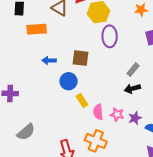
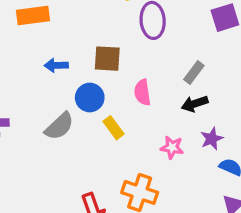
pink semicircle: (98, 112) -> (142, 92), moved
purple star: (135, 118) -> (212, 139), moved
gray semicircle: (26, 132) -> (59, 126), moved

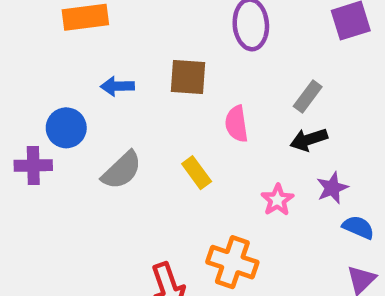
blue circle: (90, 97) -> (66, 128), moved
pink star: (172, 147) -> (277, 200), turned 30

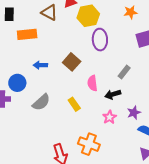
brown square: (188, 77) -> (72, 62), turned 36
black arrow: (309, 140) -> (113, 94), moved

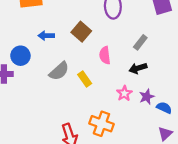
black arrow: (113, 94) -> (138, 68), moved
gray semicircle: (41, 102) -> (59, 71), moved
purple star: (134, 113) -> (147, 97), moved

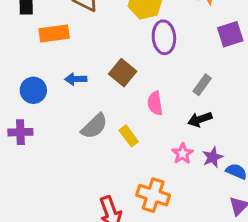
blue circle: (20, 56) -> (33, 90), moved

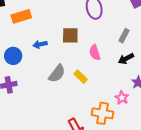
brown square: (123, 73) -> (70, 35), turned -30
pink star: (183, 154) -> (122, 98), moved

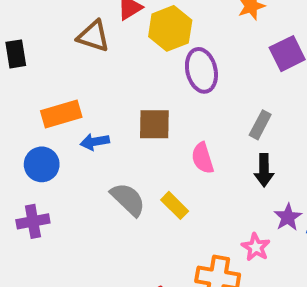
orange rectangle: (21, 16) -> (61, 114), moved
black arrow: (126, 59) -> (264, 170), turned -63
gray semicircle: (57, 74) -> (128, 199), turned -84

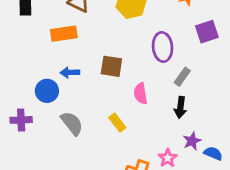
purple ellipse: (201, 70) -> (163, 47), moved
orange rectangle: (61, 114) -> (64, 34), moved
blue circle: (42, 164) -> (47, 91), moved
gray semicircle: (128, 199) -> (72, 123), moved

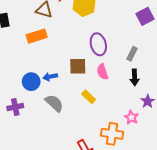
purple ellipse: (163, 47) -> (98, 44), moved
brown square: (111, 66) -> (78, 66), moved
blue arrow: (70, 72) -> (50, 77), moved

